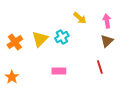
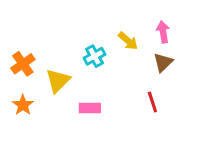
yellow arrow: (80, 18) -> (128, 41), moved
yellow triangle: (40, 39) -> (58, 81), moved
orange star: (12, 77) -> (23, 105), moved

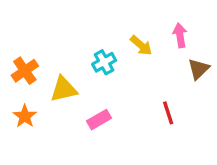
brown triangle: (163, 62) -> (198, 69), moved
yellow triangle: (58, 81) -> (64, 89), turned 32
pink rectangle: (90, 108) -> (99, 120), turned -30

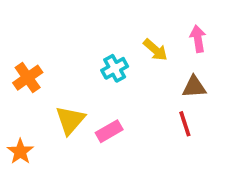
brown triangle: (198, 69) -> (194, 87), moved, turned 40
yellow triangle: (64, 89) -> (70, 120), moved, turned -36
orange star: (25, 116) -> (20, 152), moved

